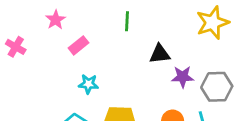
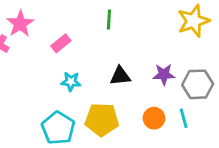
pink star: (56, 20) -> (20, 24), moved, size x1.4
black triangle: (160, 54) -> (120, 76), moved

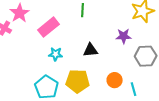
pink rectangle: (61, 43) -> (49, 27), size x1.5
purple star: (164, 74) -> (124, 36), moved
cyan line: (184, 118) -> (134, 89), moved

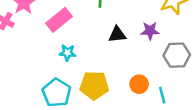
black triangle: (91, 50) -> (117, 34), moved

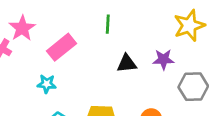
cyan star: (67, 53) -> (47, 84), moved

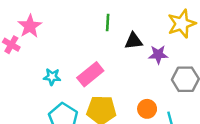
pink rectangle: (62, 47) -> (90, 74), moved
black triangle: (127, 64) -> (133, 41), moved

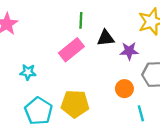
pink rectangle: (90, 74) -> (71, 50), moved
orange circle: (147, 109) -> (124, 89), moved

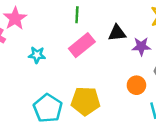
green line: (81, 20) -> (77, 15), moved
cyan star: (28, 72) -> (37, 55), moved

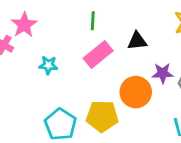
purple star: (141, 46) -> (163, 73), moved
orange circle: (136, 85) -> (136, 92), moved, size x1.5

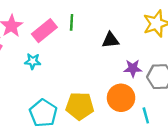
pink rectangle: (98, 54) -> (44, 31), moved
orange circle: (136, 92) -> (121, 98), moved

